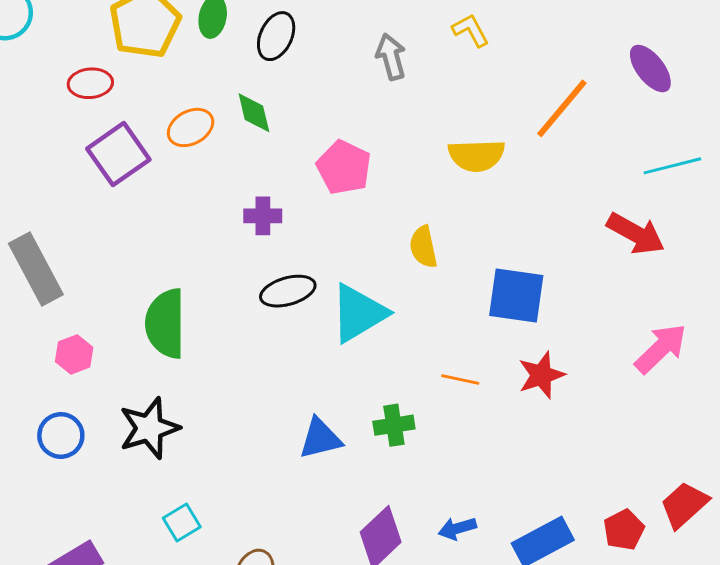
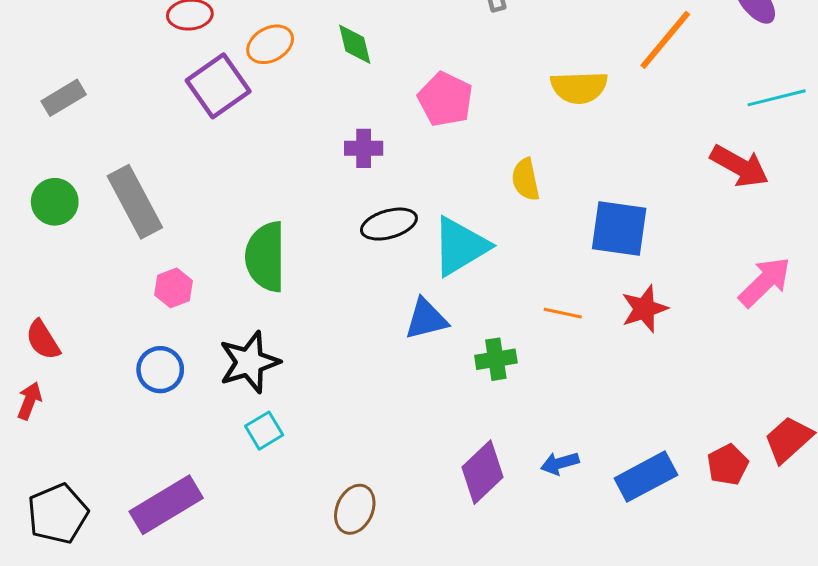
orange ellipse: (191, 127) -> (270, 44), moved
blue triangle: (320, 438) -> (426, 319), moved
cyan square: (182, 522) -> (264, 431), moved

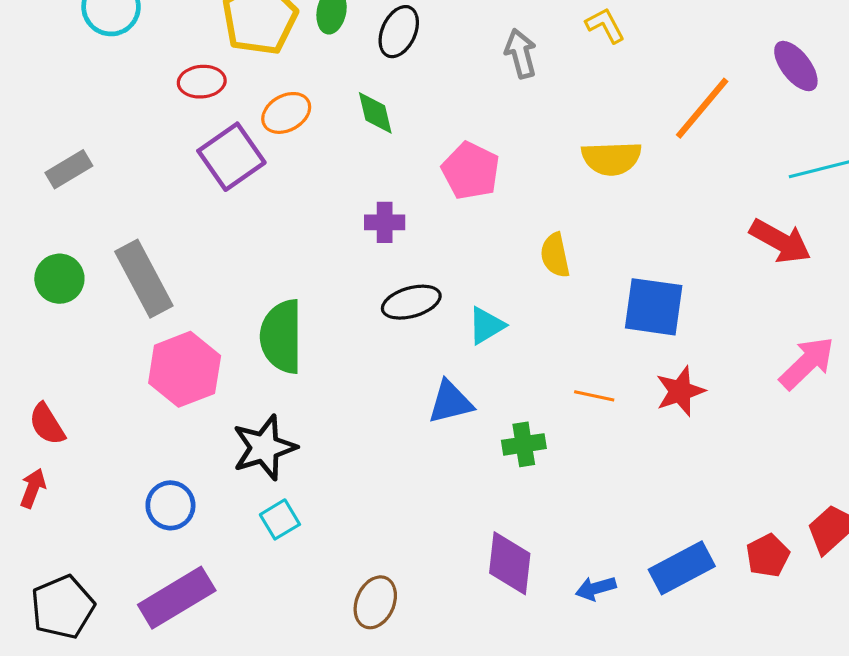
cyan triangle: (460, 246) -> (486, 326), size x0.6
pink hexagon: (174, 288) -> (185, 369), size x1.8
blue circle: (160, 370) -> (170, 505), moved
blue arrow: (560, 463) -> (596, 588), moved
purple diamond: (483, 472) -> (510, 563), turned -40

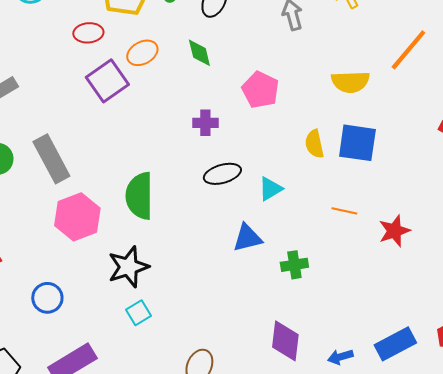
blue square: (654, 307) -> (357, 143), moved
orange line: (594, 396) -> (344, 211), moved
blue circle: (170, 505) -> (47, 298), moved

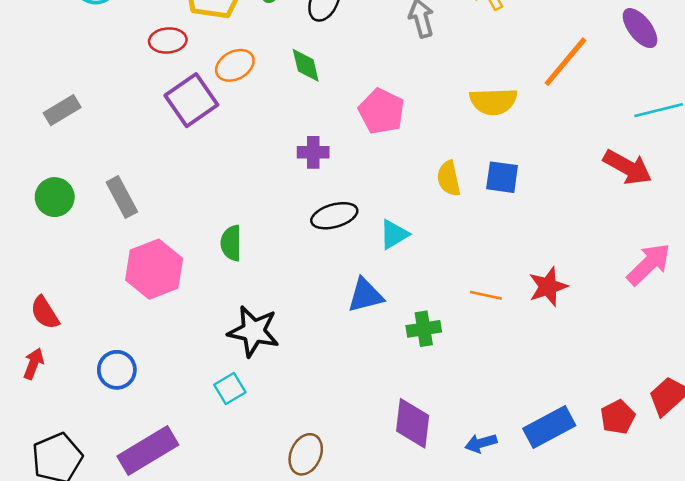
blue square: (357, 143) -> (502, 177), size x0.7
gray rectangle: (51, 159) -> (122, 197), size x0.7
green semicircle: (139, 196) -> (231, 243), size x0.6
orange line: (344, 211) -> (486, 295), moved
black star: (128, 267) -> (254, 331), moved, turned 30

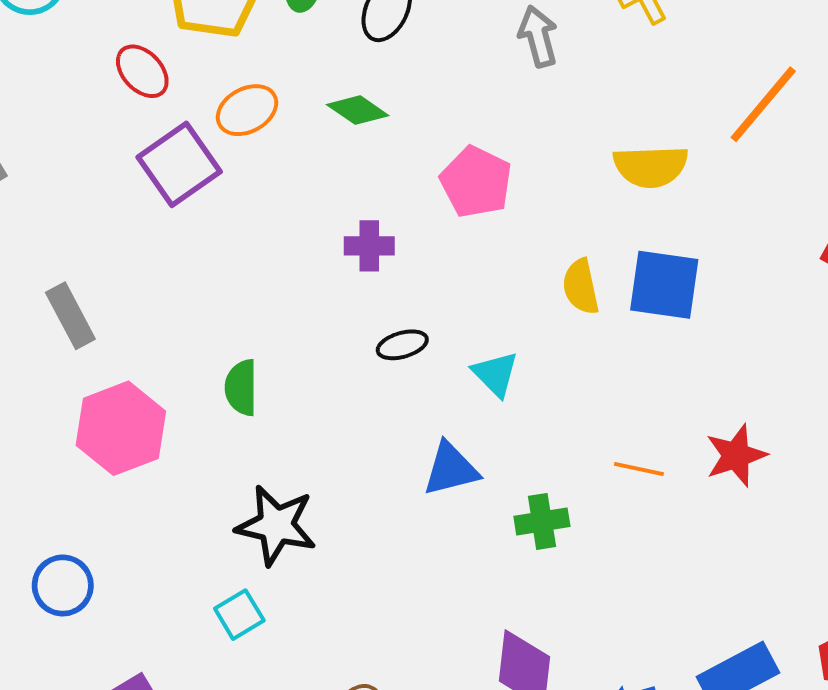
red ellipse: (168, 40) -> (142, 71), turned 52
green diamond: (306, 65) -> (358, 110), turned -42
blue square: (502, 177) -> (664, 285), size x1.4
black ellipse: (334, 216) -> (402, 345), size x0.7
cyan triangle: (394, 234) -> (495, 374), turned -44

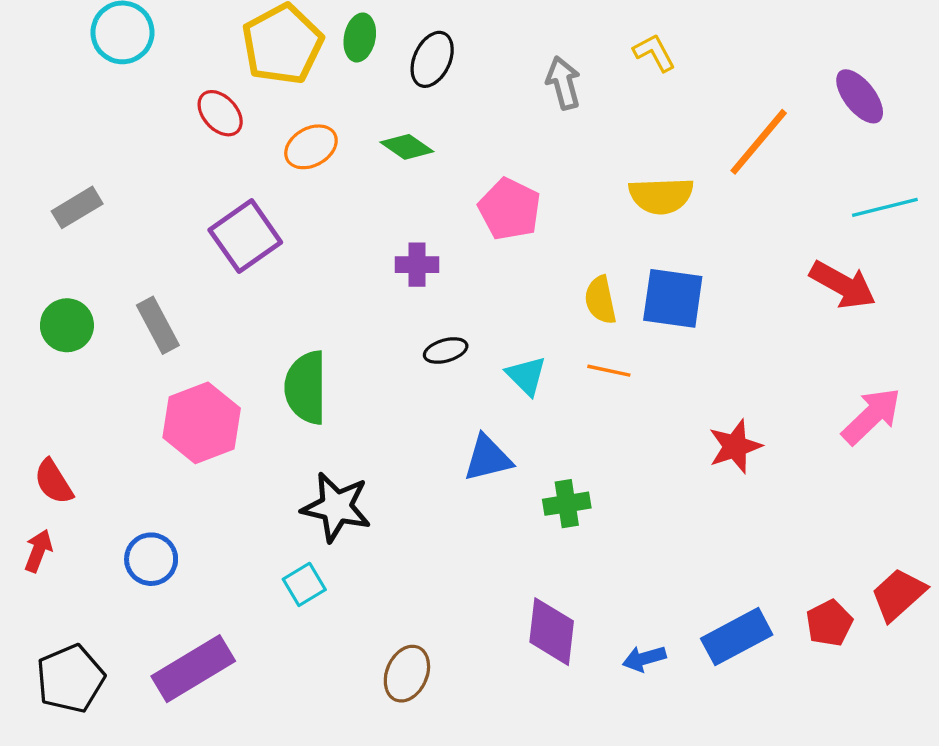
purple square: (179, 164) -> (245, 236), moved
green semicircle: (241, 388) -> (306, 388), size x1.5
orange line: (639, 469) -> (609, 371), moved

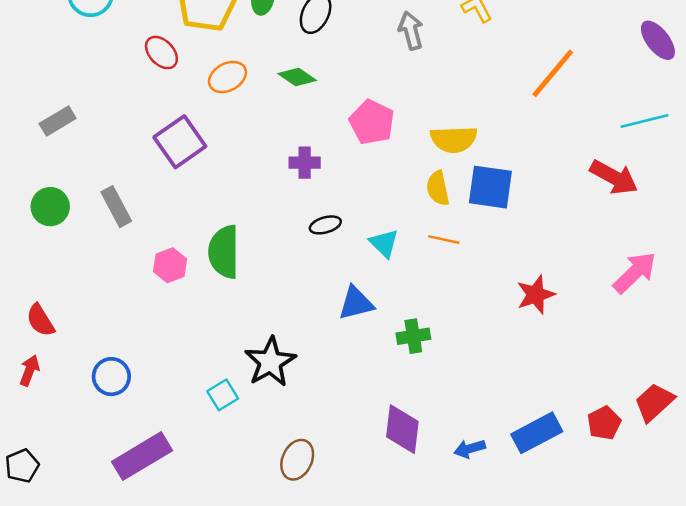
purple ellipse: (860, 96) -> (658, 40), moved
yellow semicircle: (661, 196) -> (454, 139), moved
pink hexagon: (202, 423) -> (170, 265), moved, size x0.6
black star: (336, 507) -> (270, 362), moved, turned 30
black pentagon: (70, 679) -> (22, 466), moved, size x0.7

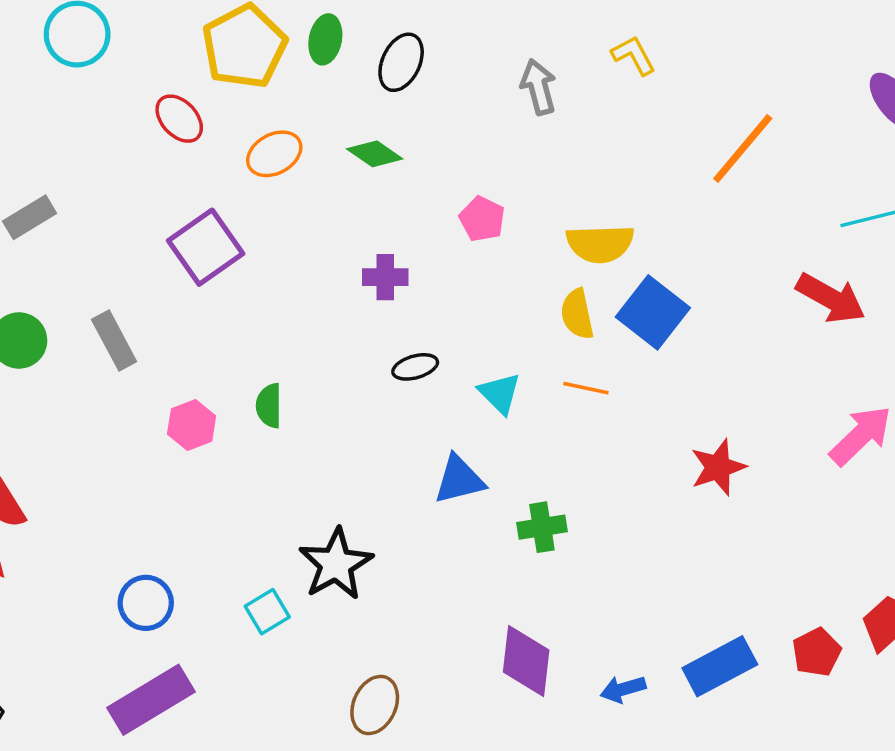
pink pentagon: (372, 122) -> (482, 219), size x0.7
blue square: (490, 187) -> (653, 312), turned 30
green semicircle: (224, 252) -> (269, 406), size x0.6
blue circle: (111, 377) -> (146, 603), moved

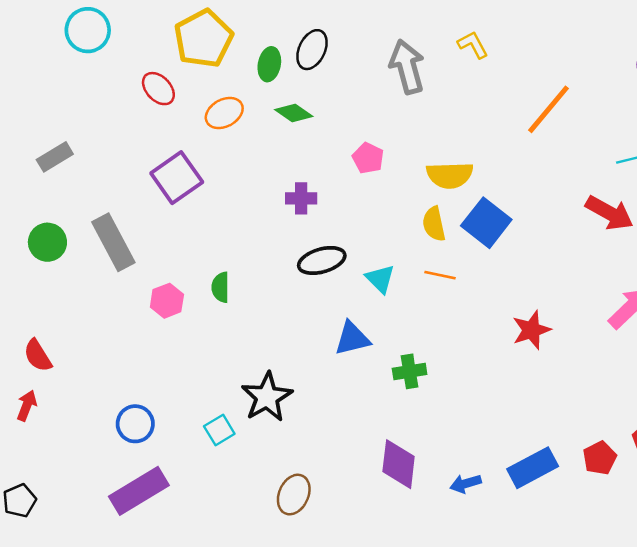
green ellipse: (325, 39) -> (269, 64), moved
gray arrow: (538, 87) -> (407, 67), size x1.4
gray rectangle: (114, 340) -> (113, 242), size x1.4
black ellipse: (415, 367) -> (322, 260), size x1.5

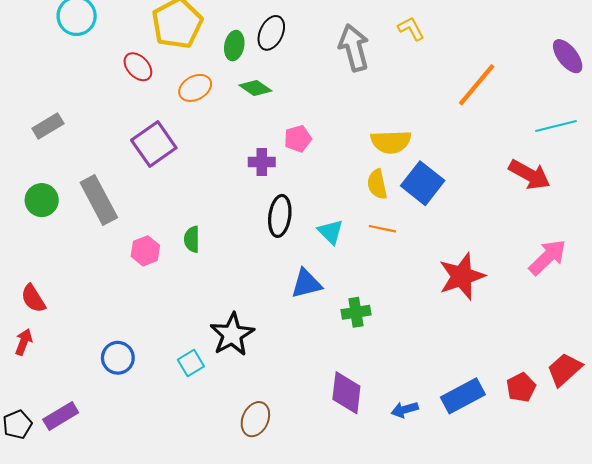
pink pentagon: (368, 158) -> (298, 139), moved, turned 30
black ellipse: (322, 260) -> (280, 216), turned -66
red star: (531, 330) -> (462, 276), size x1.4
purple rectangle: (139, 491) -> (61, 416), moved, size x0.7

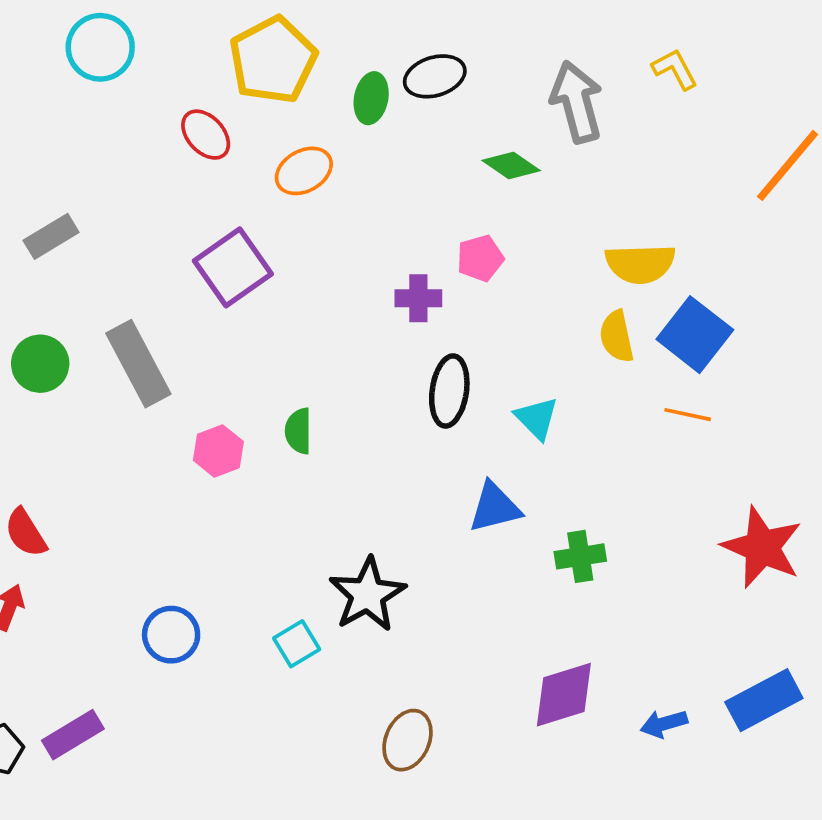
black ellipse: (271, 33) -> (435, 76), turned 48
green diamond: (255, 88) -> (511, 165), moved
orange line: (382, 229) -> (688, 415), moved
red star: (462, 276) -> (762, 547), moved, turned -30
purple diamond: (346, 393) -> (564, 695), turned 66

